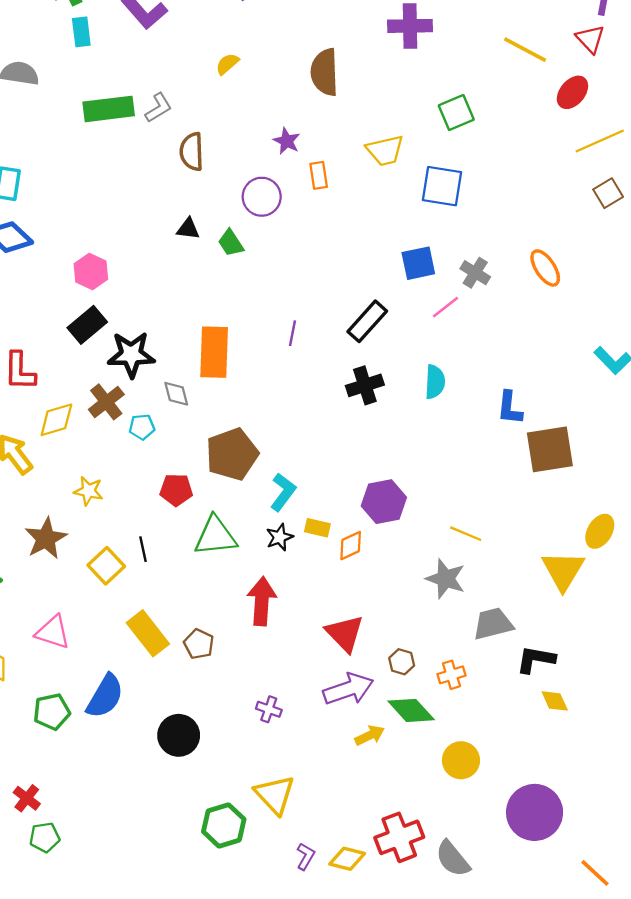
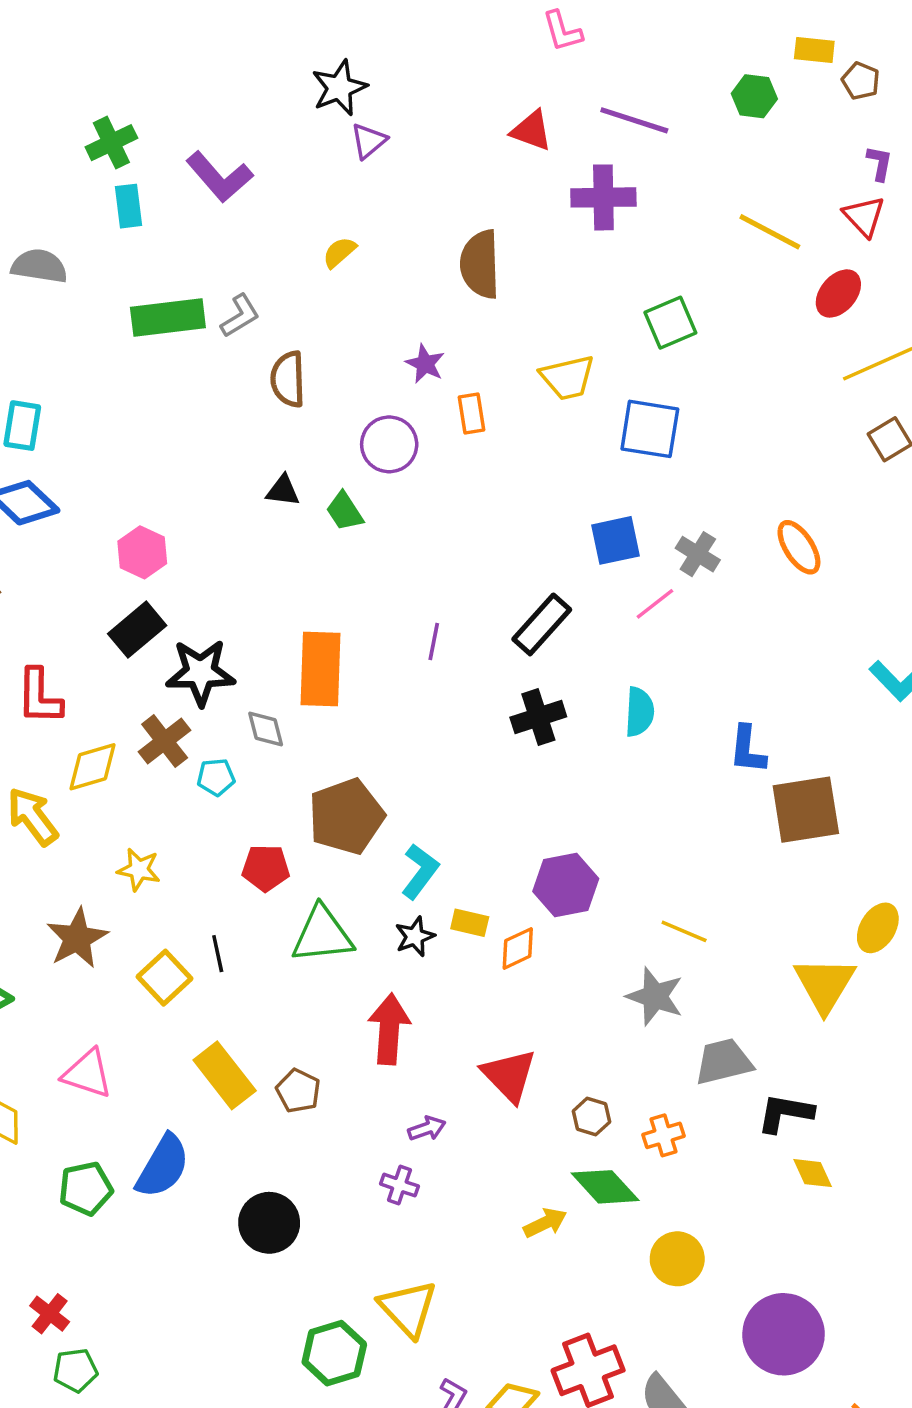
purple arrow: (348, 689) -> (427, 1129), moved, size x0.5

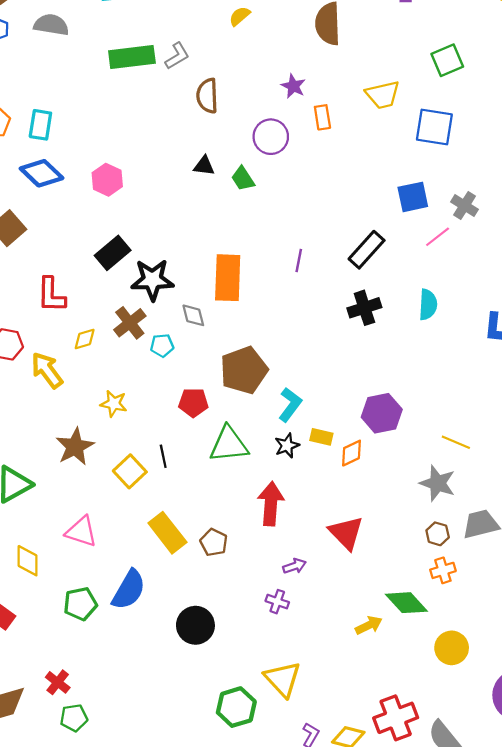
pink hexagon: (142, 552) -> (107, 180), moved
yellow diamond: (93, 767) -> (85, 339), size x0.7
brown hexagon: (591, 1116) -> (438, 534), moved

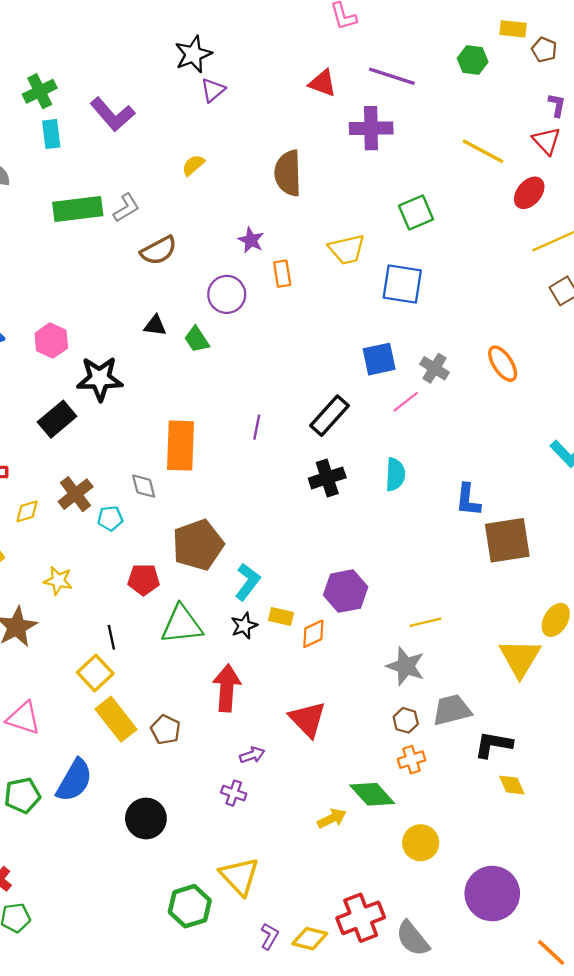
brown semicircle: (207, 96) -> (159, 251), turned -116
black star: (152, 280) -> (100, 379), moved
yellow line: (456, 442) -> (425, 622), turned -36
yellow square: (130, 471) -> (95, 673), moved

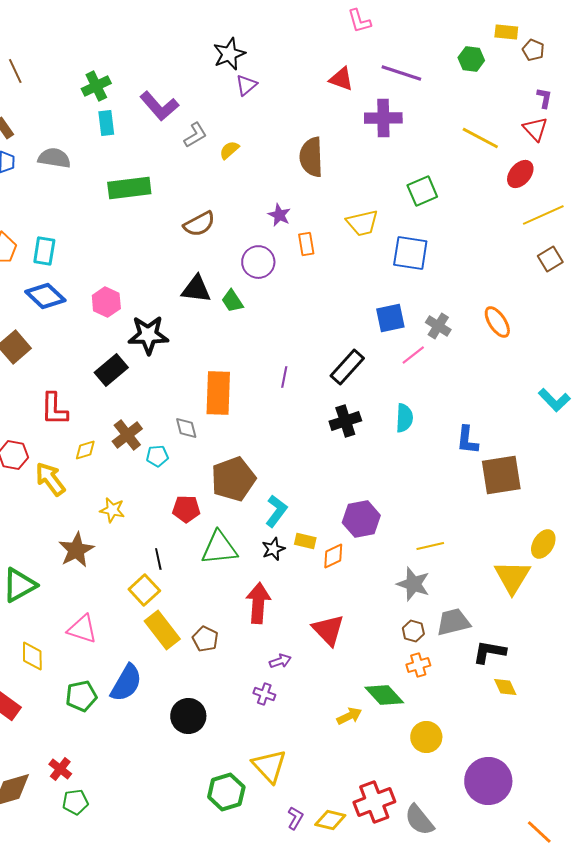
gray L-shape: (126, 208) -> (195, 135), moved
black triangle: (155, 326) -> (196, 289), size x1.5

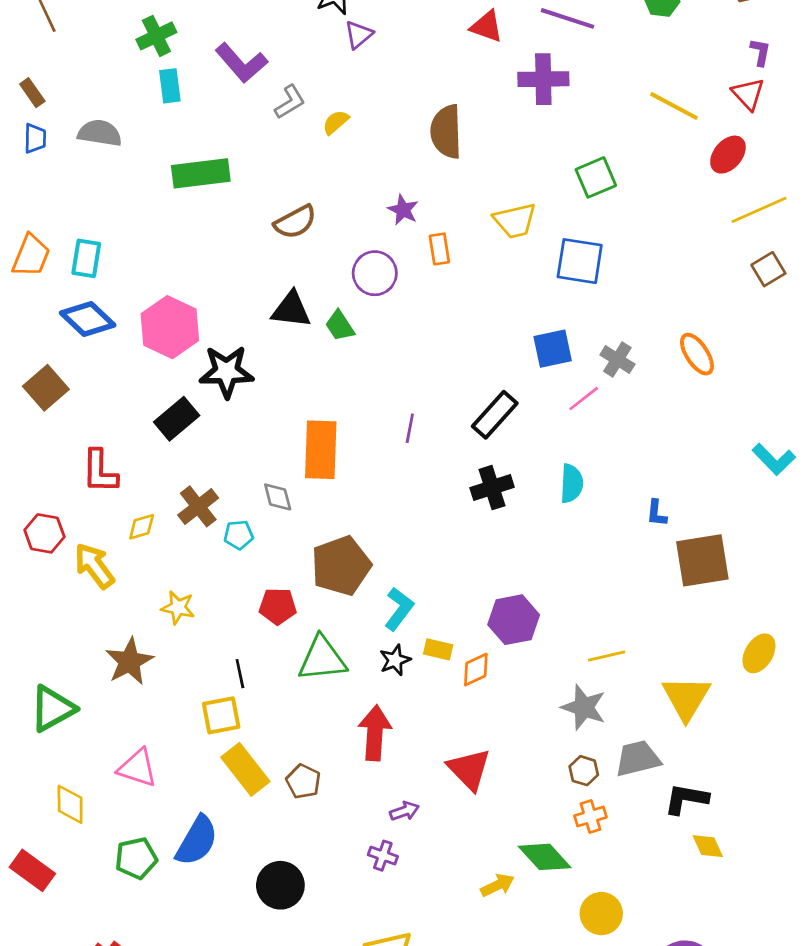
pink hexagon: (106, 302) -> (170, 327), size x1.5
blue L-shape: (467, 440) -> (657, 513), size x0.7
yellow triangle: (512, 577) -> (686, 698), moved
yellow square: (144, 590) -> (221, 715), turned 32

